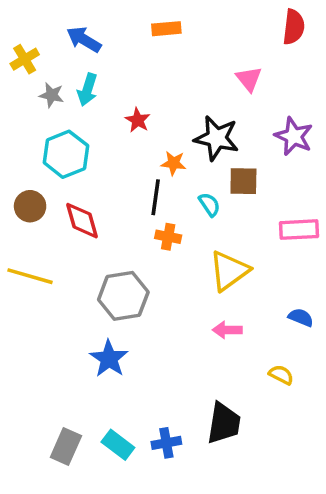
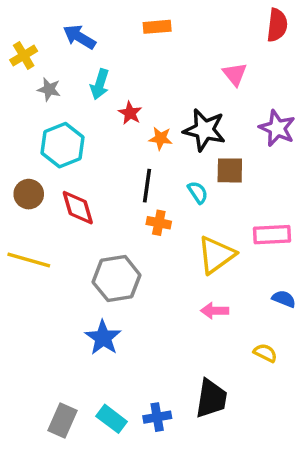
cyan arrow: (87, 90) -> (100, 84), moved
orange star: (174, 163) -> (161, 138), moved
pink rectangle: (299, 230) -> (272, 235), moved

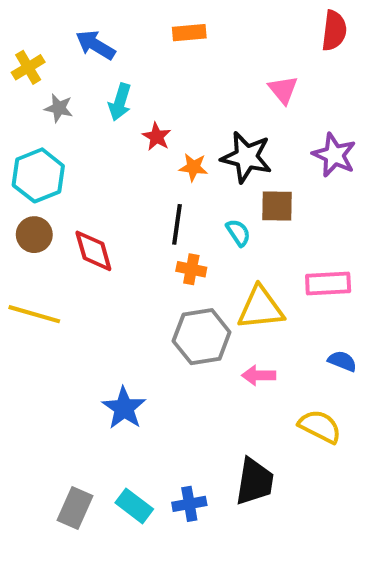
cyan hexagon: (63, 145) -> (38, 175), moved
yellow triangle: (216, 255) -> (261, 308), turned 30
gray hexagon: (117, 279) -> (202, 337), moved
yellow semicircle: (265, 353) -> (320, 426), size x1.5

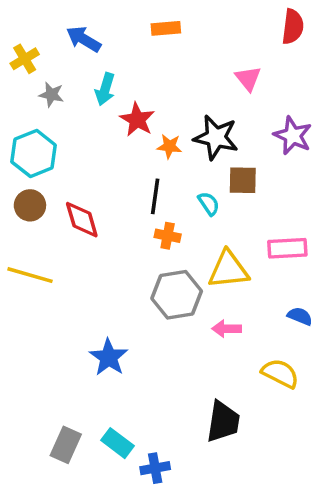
red star: (157, 137) -> (137, 120), size x1.4
blue cross: (189, 504) -> (155, 468), moved

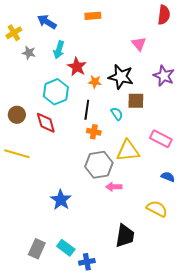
cyan hexagon: (34, 154) -> (56, 92), moved
pink rectangle: (287, 248) -> (161, 139), turned 30
pink arrow: (227, 329) -> (114, 187), moved

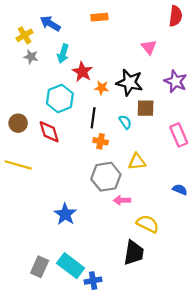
yellow cross: (14, 33) -> (25, 35), moved
pink rectangle: (161, 139) -> (179, 135), moved, turned 40
yellow triangle: (128, 151) -> (137, 162), size x0.7
yellow semicircle: (157, 209) -> (148, 224), moved
cyan rectangle: (66, 248) -> (71, 266), size x1.4

